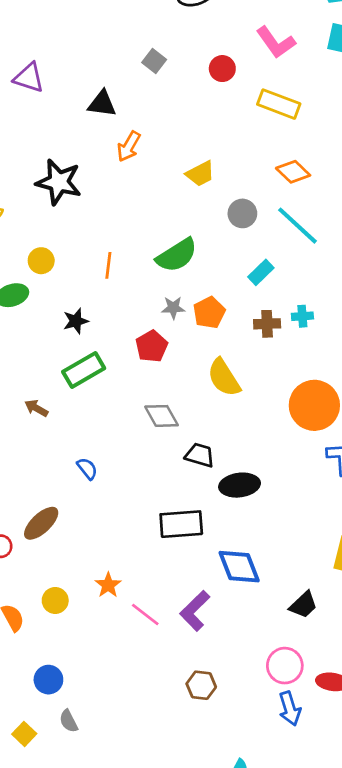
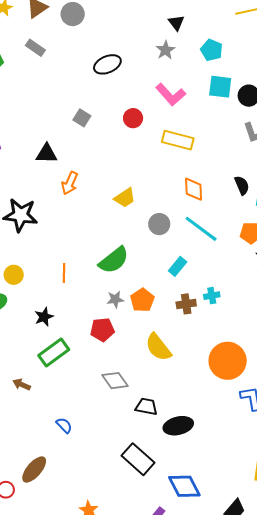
orange diamond: (293, 172) -> (194, 189), turned 50
red pentagon: (152, 346) -> (102, 330), turned 30
black rectangle: (181, 524) -> (138, 459), turned 52

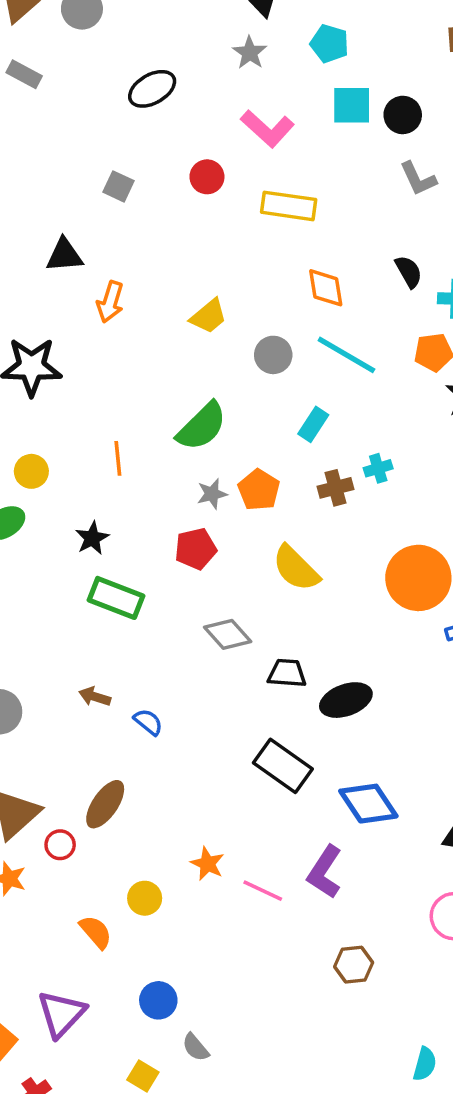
green rectangle: (54, 353) -> (116, 598), turned 64
brown arrow: (22, 385) -> (95, 697), moved

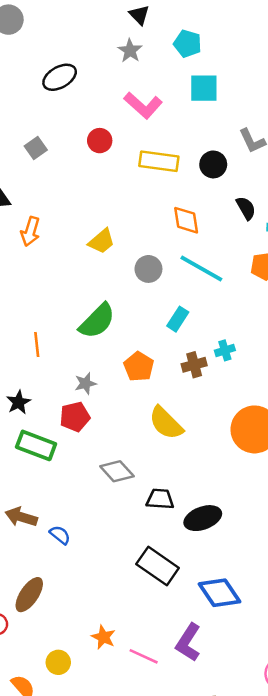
black circle: (403, 115) -> (213, 164), moved
gray square: (119, 186) -> (36, 148), turned 30
gray star: (212, 494) -> (86, 383), moved
red pentagon: (196, 549) -> (75, 417), moved
brown arrow: (95, 697) -> (21, 517), size x1.4

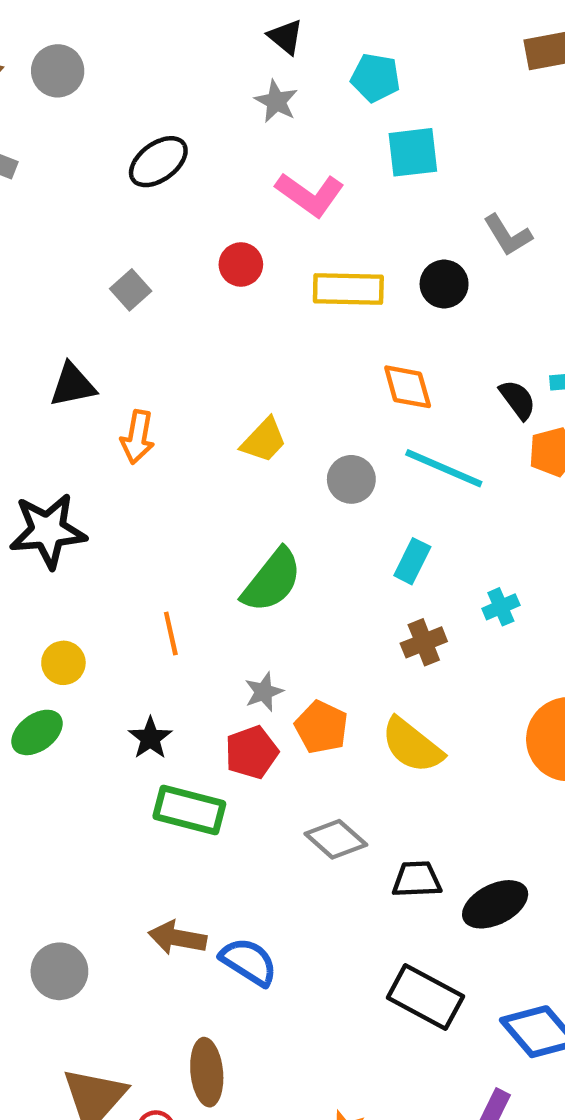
black semicircle: (246, 208) -> (518, 400), moved
brown cross: (194, 365) -> (424, 642), moved
orange pentagon: (139, 367) -> (321, 727), moved
blue semicircle: (60, 535) -> (249, 962), size x1.5
brown ellipse: (29, 595) -> (207, 1072), turned -33

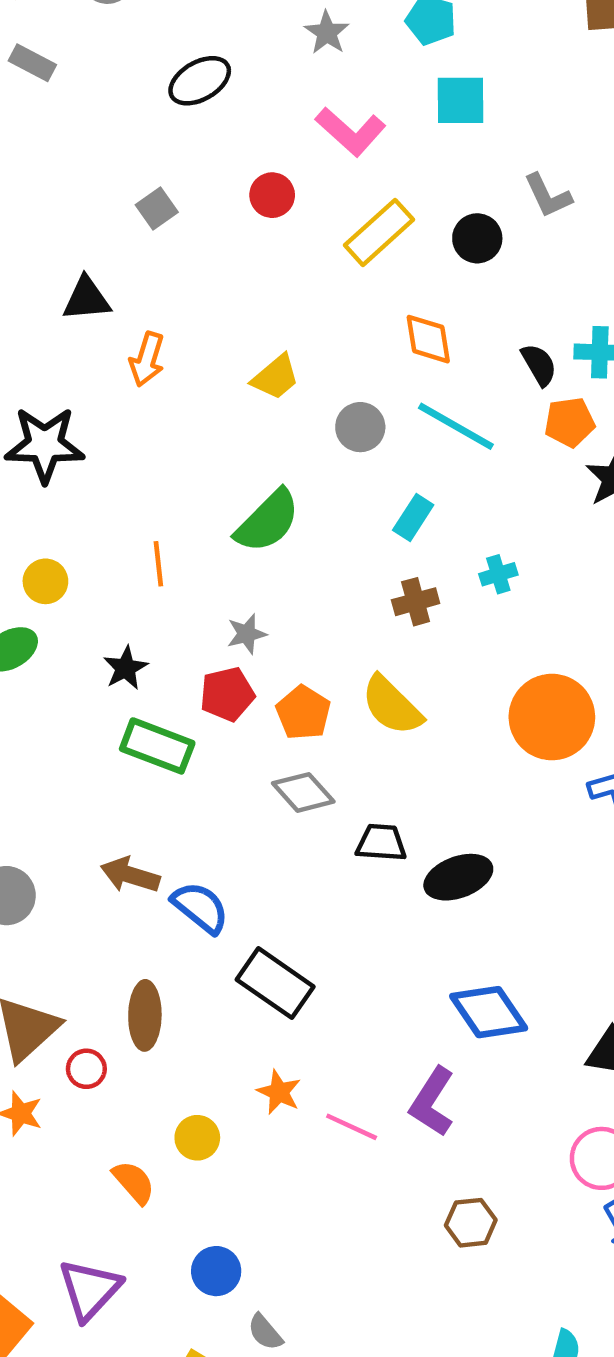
yellow rectangle: (348, 289) -> (379, 232), turned -50
orange pentagon: (321, 727) -> (303, 713), moved
black rectangle: (425, 997) -> (275, 983), moved

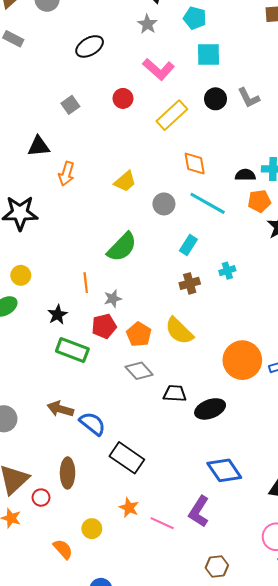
black circle: (477, 238) -> (216, 99), moved
black semicircle: (539, 365) -> (245, 175), turned -60
orange line: (158, 564) -> (86, 283), moved
orange circle: (552, 717) -> (242, 360), moved

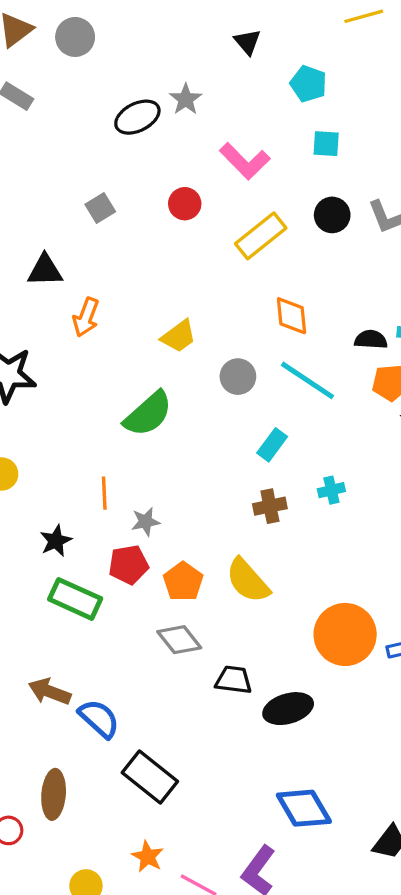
gray star: (147, 24) -> (186, 99), moved
cyan square: (209, 55) -> (326, 144), size x0.7
green semicircle: (122, 247) -> (148, 414), moved

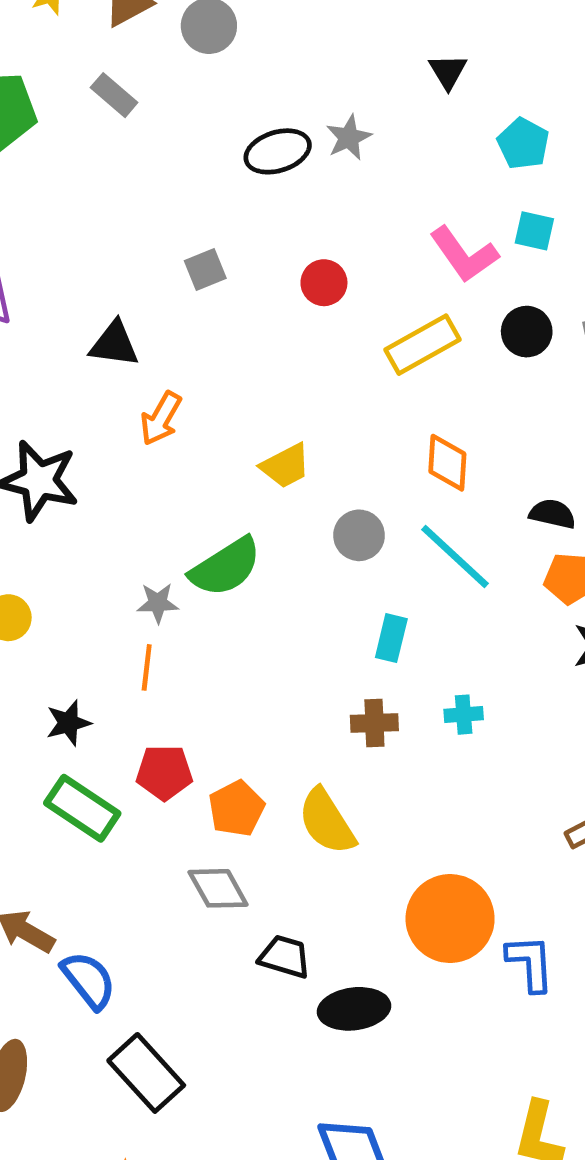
pink L-shape: (245, 161) -> (464, 254), moved
cyan rectangle: (272, 445) -> (391, 638), turned -32
gray star: (145, 522) -> (158, 603), moved

